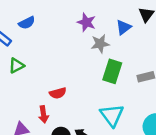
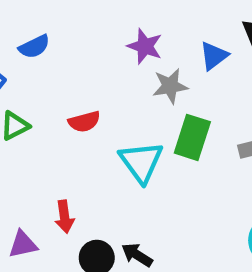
red semicircle: (58, 93) -> (84, 122), moved
cyan triangle: (112, 115) -> (141, 162), moved

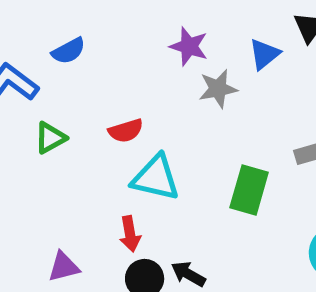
green rectangle: (192, 137) -> (249, 190), moved
cyan triangle: (141, 162) -> (156, 178), moved, turned -39
red arrow: (65, 217) -> (130, 234), moved

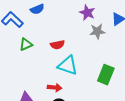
red arrow: (130, 234) -> (55, 88), turned -80

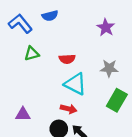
gray star: (97, 31) -> (109, 68), moved
red arrow: (55, 88) -> (69, 109), moved

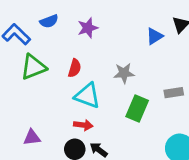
purple star: (106, 27) -> (88, 28), moved, turned 30
green triangle: (32, 54) -> (33, 67), size x1.5
red semicircle: (67, 59) -> (75, 68), turned -63

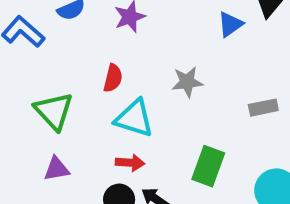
green triangle: (33, 67) -> (54, 111), moved, turned -48
green rectangle: (137, 109) -> (208, 166), moved
purple triangle: (32, 137) -> (57, 169), moved

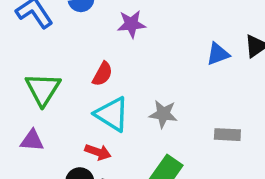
gray star: (187, 82) -> (163, 114), moved

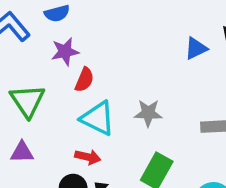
purple star: (131, 24) -> (65, 52), moved

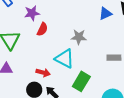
gray star: (148, 113) -> (79, 37), moved
cyan triangle: (98, 118) -> (65, 59), moved

